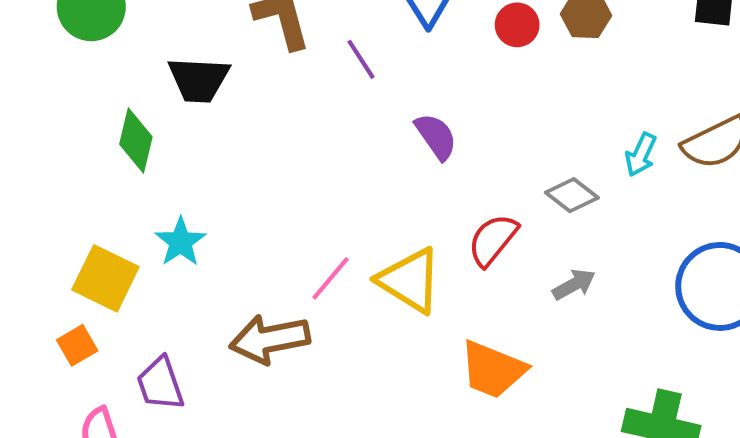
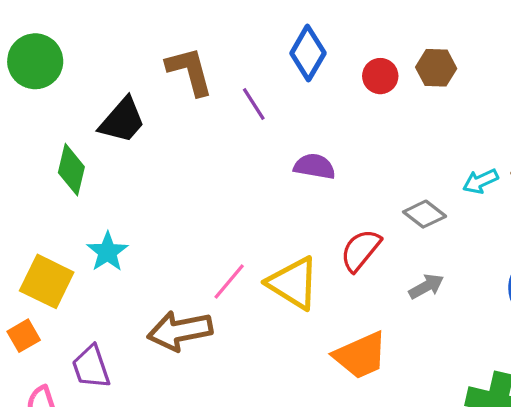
black trapezoid: (199, 80) -> (122, 120), turned -52
purple semicircle: (436, 136) -> (315, 166), turned -45
cyan arrow: (641, 155) -> (480, 181), turned 40
orange trapezoid: (493, 370) -> (361, 355), turned -46

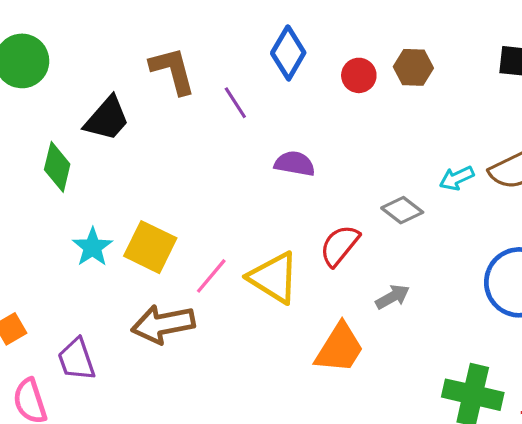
yellow square: (47, 281) -> (150, 247), moved
gray arrow: (426, 286) -> (393, 297), moved
orange trapezoid: (361, 355) -> (340, 348), turned -34

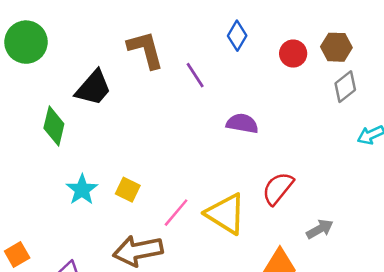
blue diamond: (288, 53) -> (237, 36), size x0.7
gray diamond: (402, 210) -> (345, 87), moved, turned -76
yellow square: (150, 247) -> (128, 190), size x0.6

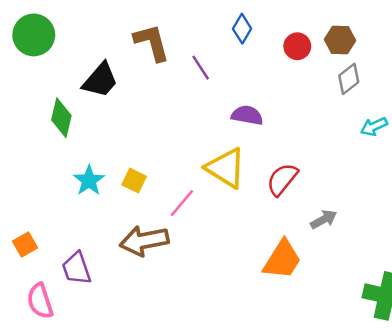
yellow triangle: (226, 214) -> (226, 168), moved

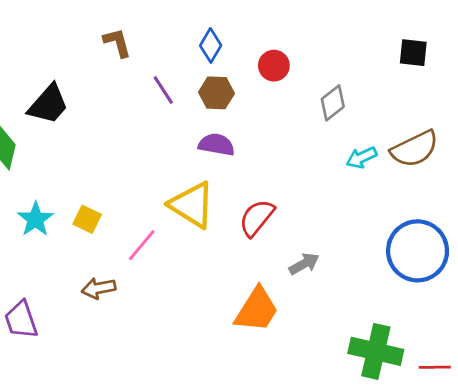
brown hexagon: (340, 40) -> (216, 93), moved
brown L-shape: (152, 42) -> (117, 43), moved, size x0.7
brown arrow: (144, 241) -> (99, 288), size x0.6

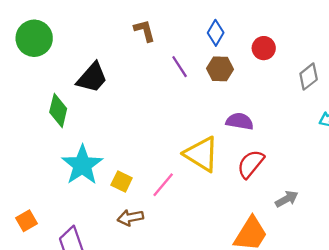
purple semicircle: (216, 145) -> (240, 121), moved
cyan star: (35, 219) -> (82, 165), size x1.5
yellow square: (87, 219) -> (122, 181), moved

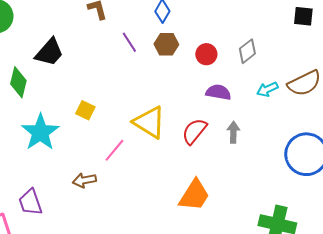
red circle: (264, 48) -> (206, 54), moved
purple semicircle: (240, 121) -> (218, 92), moved
yellow square: (122, 181) -> (85, 110), moved
gray arrow: (287, 199) -> (233, 132), moved, turned -60

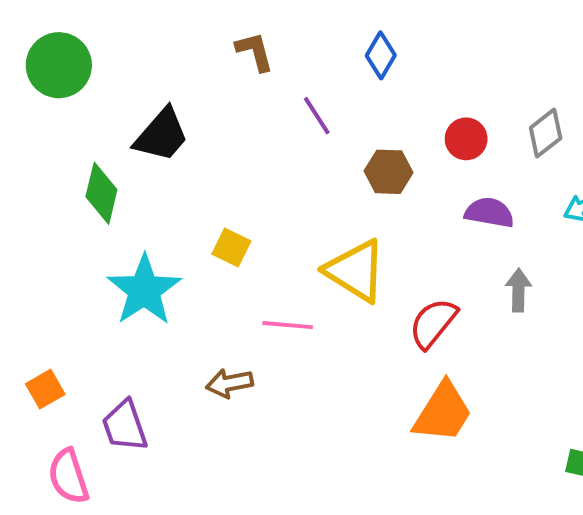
brown hexagon: (166, 44) -> (389, 172), moved
red semicircle: (194, 131) -> (433, 323), moved
pink line: (114, 150) -> (288, 325), turned 55

